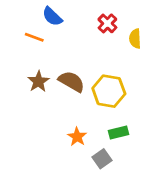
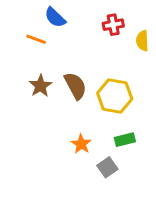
red cross: (107, 23) -> (113, 25), turned 36
brown semicircle: (72, 81) -> (75, 86), turned 32

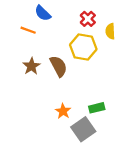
red cross: (113, 25) -> (88, 19), turned -35
yellow hexagon: (115, 96) -> (83, 47), moved
gray square: (107, 167) -> (83, 129), size x1.5

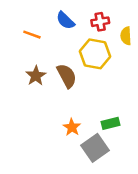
blue semicircle: (43, 13) -> (65, 20), moved
red cross: (88, 19) -> (100, 22), turned 35

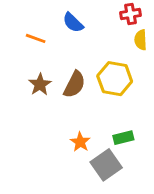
red cross: (100, 22) -> (131, 14), moved
yellow hexagon: (95, 54) -> (115, 79), moved
brown semicircle: (67, 76) -> (74, 84), turned 55

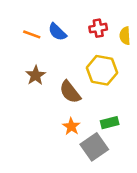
red cross: (131, 14) -> (98, 28), moved
blue semicircle: (73, 23) -> (57, 32), moved
brown semicircle: (74, 84) -> (70, 92), moved, turned 115

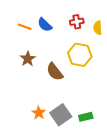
green rectangle: (110, 123) -> (86, 117), moved
orange star: (71, 126) -> (39, 113), moved
gray square: (94, 147) -> (61, 115), moved

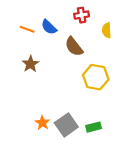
red cross: (77, 22) -> (82, 15), moved
yellow hexagon: (80, 55) -> (96, 77), moved
brown semicircle: (55, 72) -> (74, 47), moved

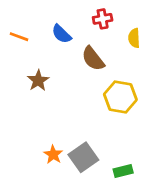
orange line: (27, 29) -> (19, 37), moved
green rectangle: (94, 127) -> (123, 171), moved

